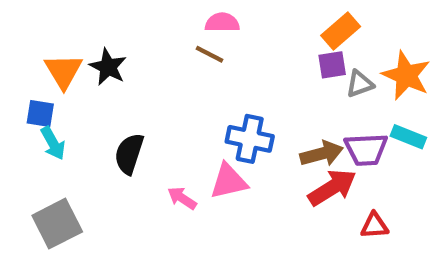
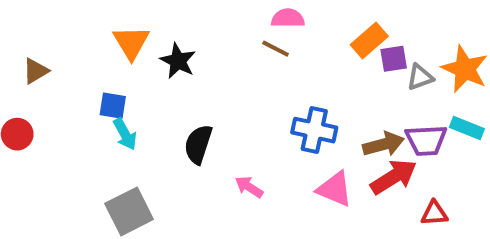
orange rectangle: (341, 31) -> (369, 40), moved
orange triangle: (64, 71) -> (131, 43), moved
pink triangle: (229, 181) -> (335, 189), moved, turned 36

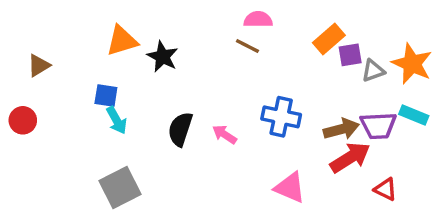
orange triangle: (131, 43) -> (122, 41), turned 44
pink arrow: (249, 187) -> (224, 134), moved
pink triangle: (335, 189) -> (290, 188), moved
red triangle: (434, 213) -> (385, 189), turned 30

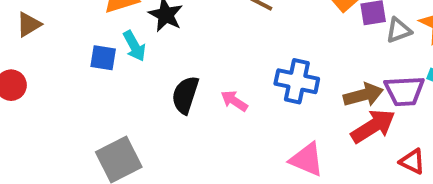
cyan arrow: (117, 120) -> (134, 46), moved

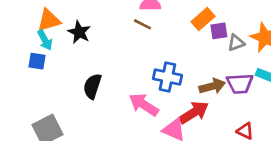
cyan arrow: (134, 46) -> (45, 40), moved
pink arrow: (234, 101) -> (144, 105), moved, size x1.6
red arrow: (373, 126) -> (194, 113), moved

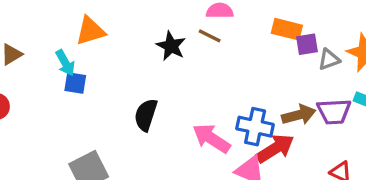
orange rectangle: (203, 19) -> (287, 29), turned 55
black star: (79, 32) -> (171, 46), moved
cyan arrow: (45, 40) -> (65, 63), moved
blue cross: (167, 77) -> (255, 127), moved

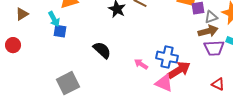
black semicircle: (146, 115) -> (102, 50), turned 114
brown arrow: (299, 115) -> (208, 31), moved
pink arrow: (211, 138) -> (141, 64), size x0.6

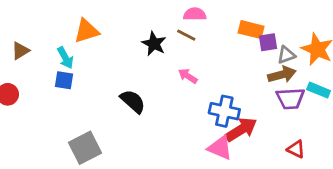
blue square: (60, 31) -> (64, 80), moved
pink arrow: (141, 64) -> (188, 76), moved

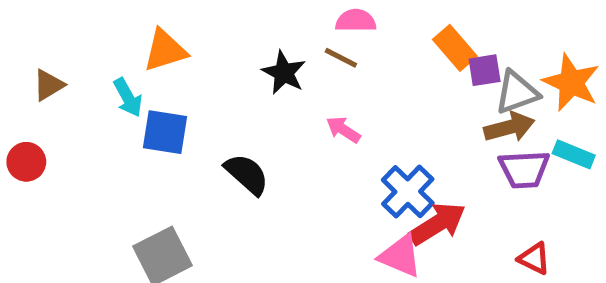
orange rectangle: (251, 30) -> (455, 48), turned 35
gray triangle: (286, 55) -> (517, 92), size x1.4
blue square: (64, 80) -> (165, 132), moved, size x1.4
blue cross: (224, 111) -> (408, 192), turned 32

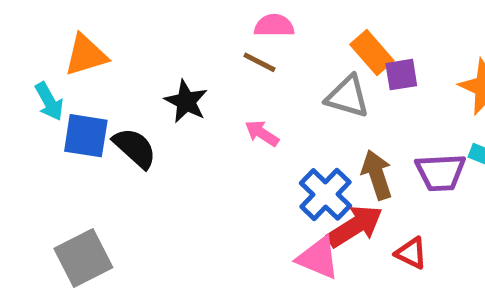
black star: (284, 73) -> (186, 101), moved
gray triangle: (517, 92) -> (348, 97), moved, turned 36
brown arrow: (509, 127) -> (377, 175), moved, turned -93
black semicircle: (247, 174) -> (135, 148), moved
red triangle: (534, 258) -> (411, 253), moved

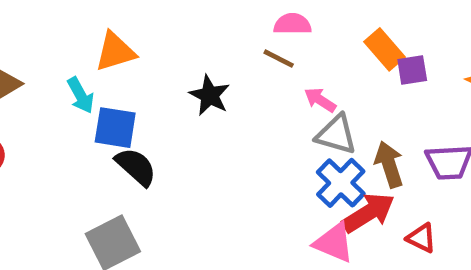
gray triangle: (348, 97) -> (336, 134), moved
pink arrow: (262, 133) -> (320, 100), moved
black semicircle: (135, 148) -> (136, 167), moved

